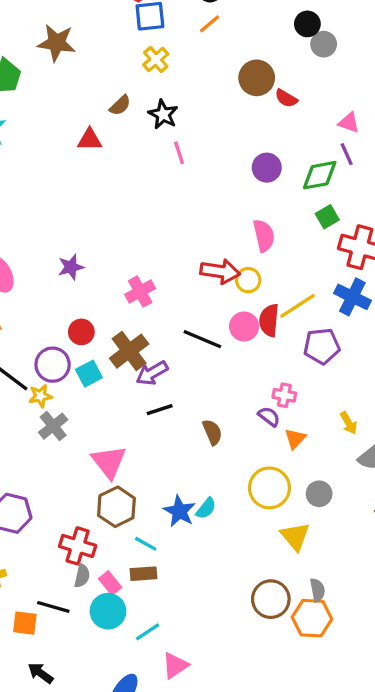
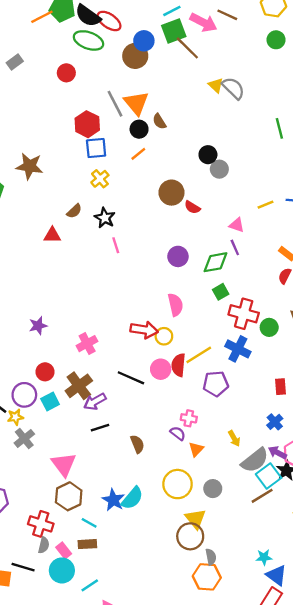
cyan semicircle: (206, 508) -> (132, 498), size x1.5
brown circle: (271, 599) -> (190, 536), moved

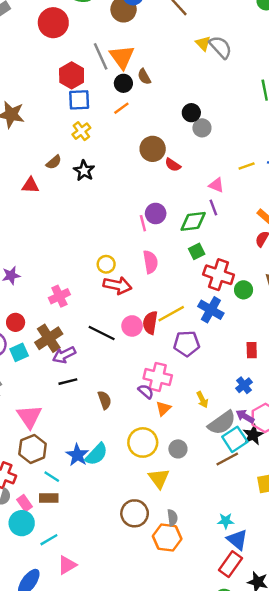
red circle: (66, 73) -> (53, 23), size x1.6
pink line: (116, 245) -> (143, 223), moved
yellow circle: (164, 336) -> (106, 264), moved
pink cross: (189, 418) -> (158, 377), size x1.6
brown circle: (190, 536) -> (135, 513), moved

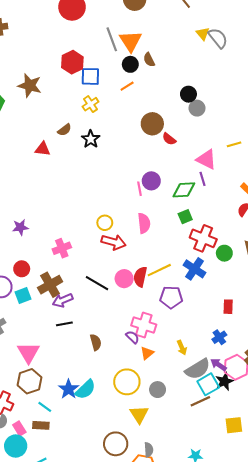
red hexagon: (72, 75) -> (72, 62), moved
pink triangle: (216, 185) -> (206, 159), size x1.5

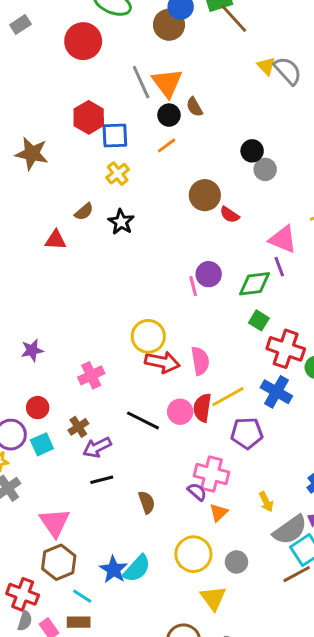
green square: (185, 217) -> (259, 320), turned -32
yellow circle: (105, 223) -> (148, 336), size x1.5
pink semicircle: (144, 223) -> (200, 361), moved
brown cross: (50, 285) -> (78, 427), size x0.6

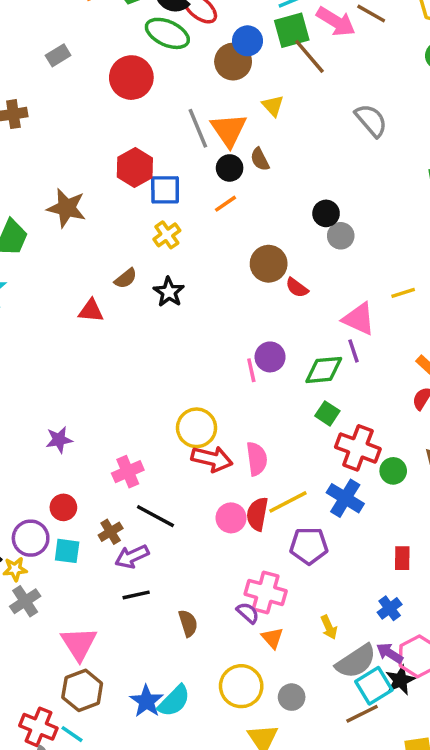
yellow triangle: (266, 66) -> (273, 106), moved
black line: (143, 420) -> (155, 516), moved
cyan square: (42, 444) -> (67, 551), turned 30
orange triangle: (219, 512) -> (272, 638), turned -30
cyan line: (82, 596) -> (72, 734), moved

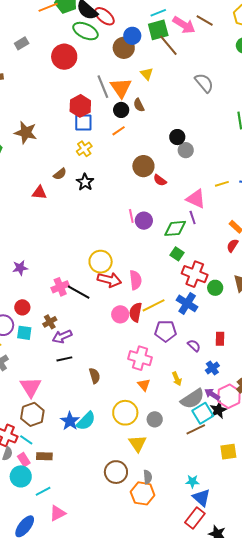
red hexagon: (135, 168) -> (80, 106), moved
pink line: (251, 370) -> (131, 216), moved
black line: (155, 516) -> (79, 292), moved
purple semicircle: (248, 613) -> (194, 346), moved

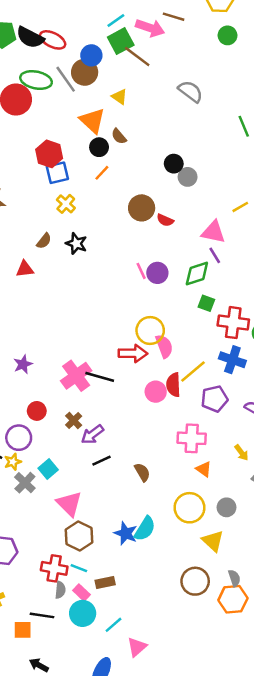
green ellipse: (85, 31) -> (36, 80), moved
gray line: (103, 87) -> (66, 79), moved
yellow circle: (101, 262) -> (150, 331), moved
pink cross: (60, 287) -> (76, 376), size x1.4
cyan square: (24, 333) -> (48, 469), moved, turned -35

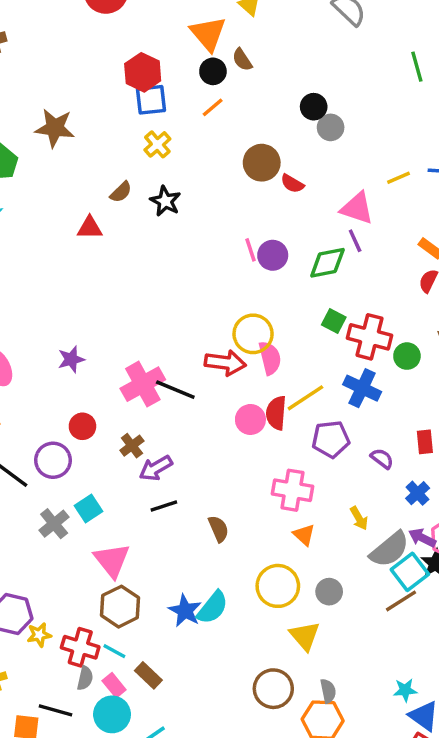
green square: (206, 303) -> (334, 321), moved
yellow star: (13, 462) -> (39, 635), moved
brown rectangle: (105, 583) -> (148, 675), turned 48

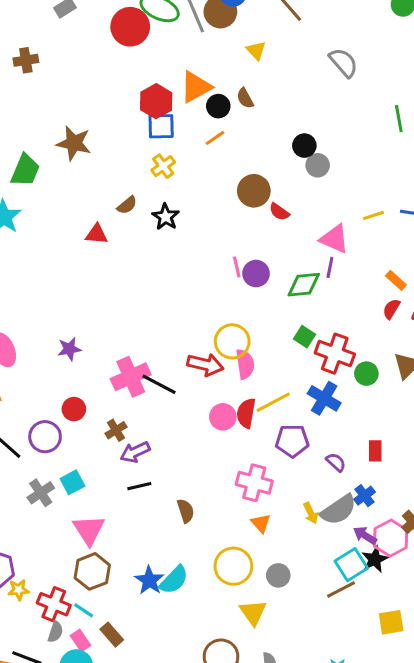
orange triangle: (208, 34) -> (196, 87), moved, turned 36
purple line: (355, 241) -> (330, 267), turned 30
gray semicircle: (390, 549) -> (339, 510), moved

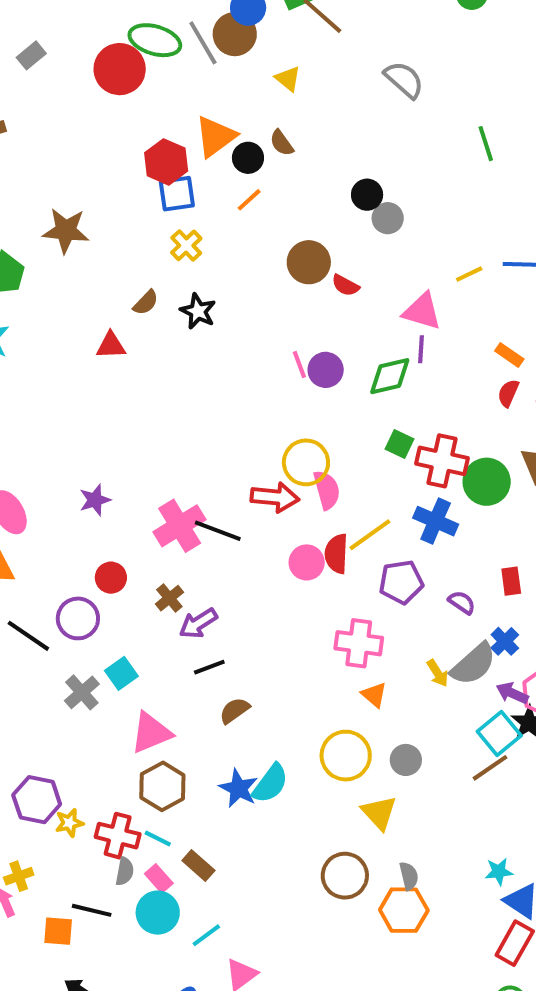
green circle: (366, 374) -> (487, 482), size x1.5
brown semicircle: (186, 511) -> (234, 710), moved, turned -100
pink triangle: (89, 530) -> (151, 733), turned 48

